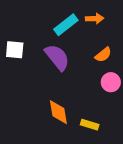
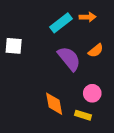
purple semicircle: (57, 57) -> (69, 59), moved
pink circle: (111, 82) -> (92, 93), moved

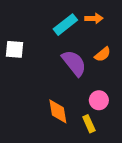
yellow rectangle: (83, 115) -> (89, 124), turned 49

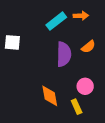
purple semicircle: (74, 63) -> (64, 54), turned 40

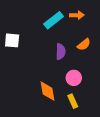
purple semicircle: (64, 54) -> (61, 52), size x0.7
pink circle: (85, 86) -> (74, 78), moved

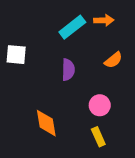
purple semicircle: (61, 52) -> (68, 70), moved
orange diamond: (47, 91) -> (46, 123), moved

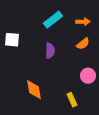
orange arrow: (104, 20) -> (83, 22), moved
pink circle: (100, 105) -> (88, 76), moved

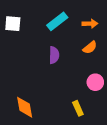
white square: (12, 40) -> (13, 24), moved
orange diamond: (34, 90) -> (25, 107), moved

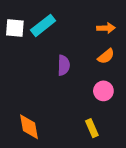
cyan rectangle: (57, 21) -> (43, 25), moved
pink circle: (95, 82) -> (103, 91), moved

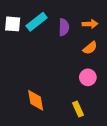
purple semicircle: (64, 65) -> (64, 27), moved
orange diamond: (29, 127) -> (36, 100), moved

